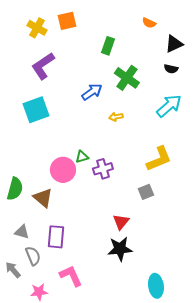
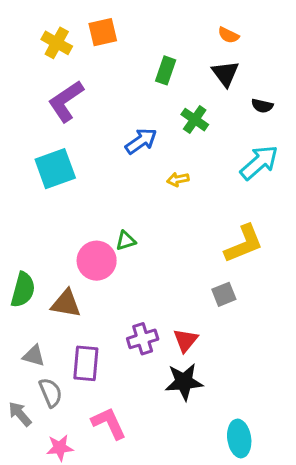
black triangle: (174, 44) -> (225, 74), moved, turned -42
green cross: (127, 78) -> (195, 120), size x0.7
purple cross: (103, 169) -> (143, 339), moved
brown triangle: (43, 198) -> (66, 304), turned -30

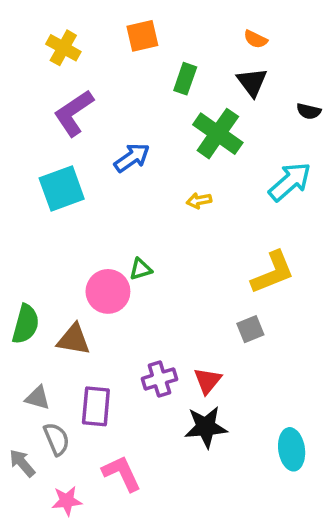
orange square: (103, 32) -> (142, 36), moved
black semicircle: (262, 106) -> (309, 111), moved
green cross: (195, 120) -> (218, 134), size x1.6
blue arrow: (141, 141) -> (132, 158), moved
cyan ellipse: (239, 438) -> (292, 449), moved

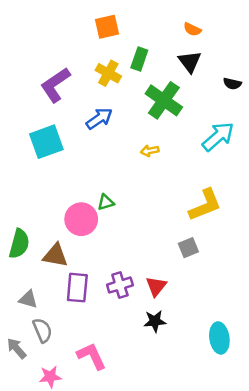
yellow cross: (63, 48) -> (108, 73), moved
purple rectangle: (96, 406) -> (77, 288), moved
black star: (206, 427) -> (155, 321), size x0.7

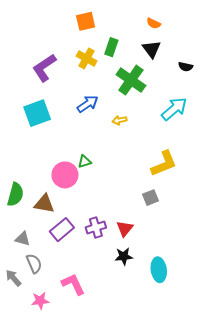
blue arrow: (99, 118) -> (88, 104), moved
purple rectangle: (77, 288) -> (62, 230), turned 45
cyan ellipse: (219, 338) -> (159, 270), moved

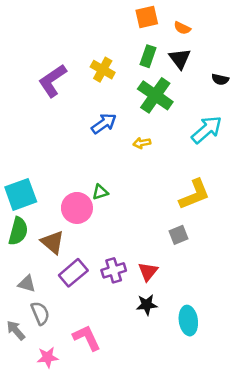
orange square: (86, 21) -> (147, 17), moved
green rectangle: (111, 47) -> (148, 56), moved
cyan square: (37, 113) -> (21, 194), moved
brown triangle: (44, 204) -> (52, 242), turned 30

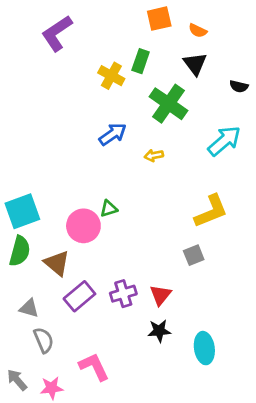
green rectangle: (148, 56) -> (141, 61), moved
purple L-shape: (52, 81) -> (57, 33), moved
gray arrow: (16, 330) -> (17, 380), moved

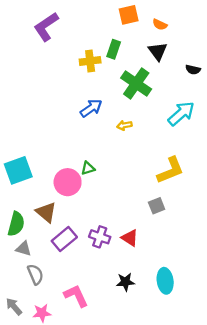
yellow cross: (111, 76) -> (90, 61), turned -36
green semicircle: (20, 251) -> (16, 224), moved
purple cross: (123, 294) -> (100, 237), turned 36
red triangle: (161, 295) -> (130, 238), turned -36
black star: (159, 331) -> (125, 282), moved

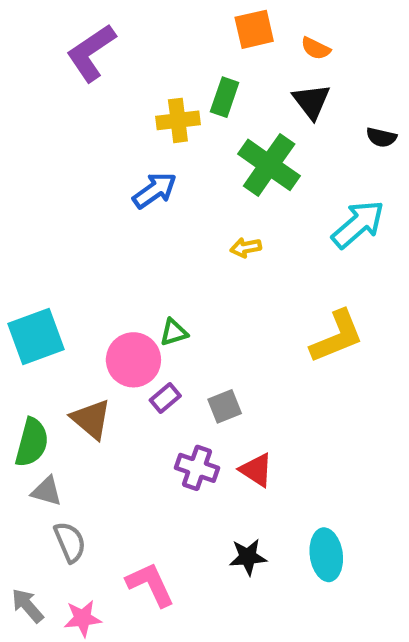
blue arrow: (91, 108) -> (155, 190), moved
gray square: (157, 206) -> (225, 406), moved
purple rectangle: (64, 239) -> (165, 398), moved, size x0.6

